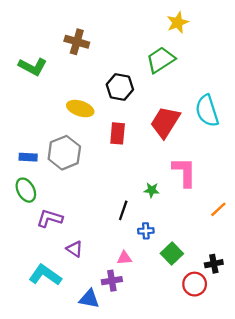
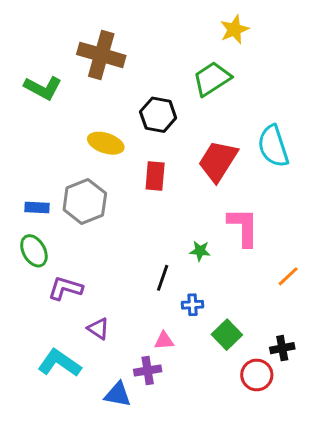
brown cross: (77, 42) -> (101, 55), size x1.4

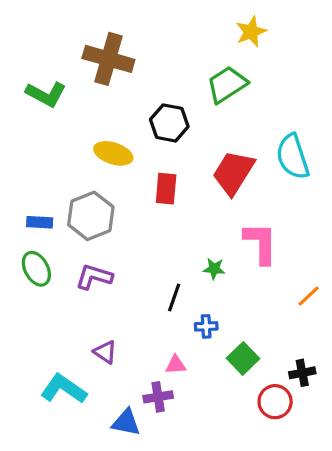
purple L-shape: (65, 288) -> (94, 277), moved

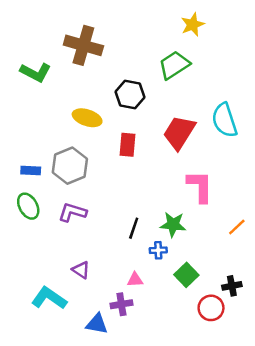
green star: (214, 269) -> (173, 225), moved, size x1.5

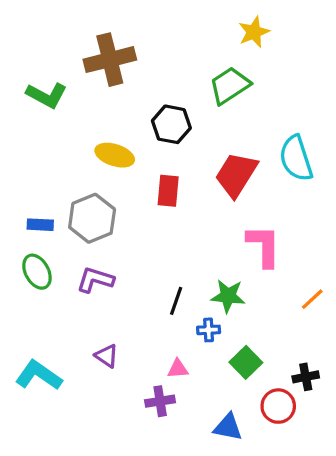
brown cross: (83, 45) -> (110, 60), turned -30
cyan L-shape: (49, 298) -> (39, 375), moved
blue triangle: (97, 324) -> (228, 427), moved

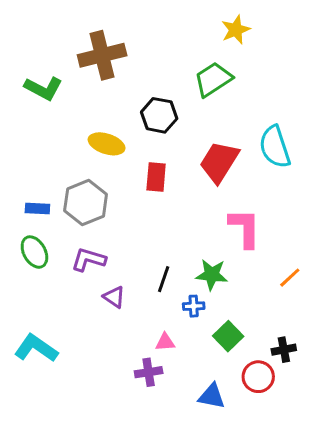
purple triangle: (107, 356) -> (114, 297), moved

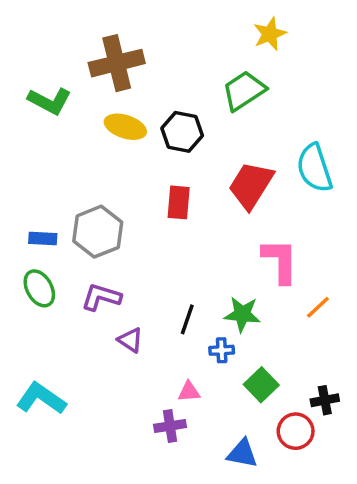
yellow ellipse: (107, 144) -> (125, 127), moved
orange line: (290, 278) -> (318, 307), moved

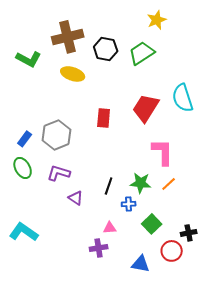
black hexagon: (182, 132) -> (106, 49), moved
blue rectangle: (43, 239) -> (25, 139), turned -56
orange line: (318, 307) -> (169, 184), moved

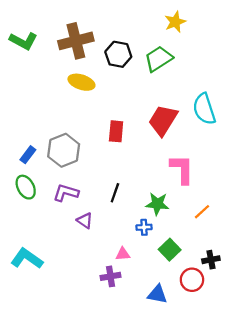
green L-shape: (29, 59) -> (23, 41), moved
orange line: (169, 184) -> (202, 212), moved
black line: (109, 186) -> (115, 193), moved

